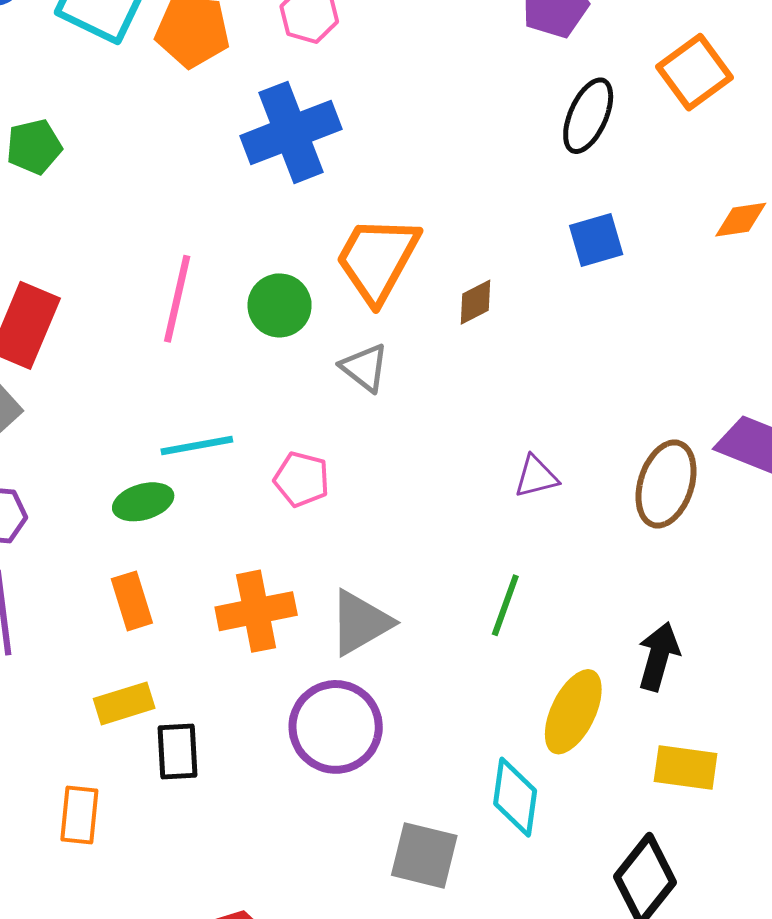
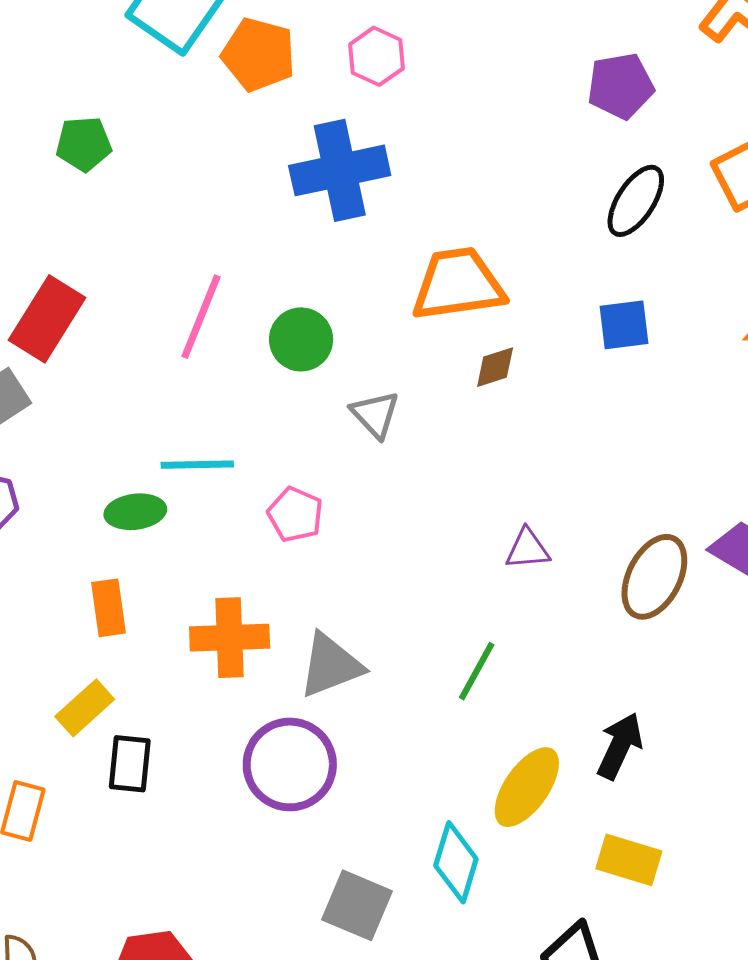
orange trapezoid: (377, 259) -> (458, 284), moved, turned 44
yellow rectangle: (124, 703) -> (85, 708), turned -34

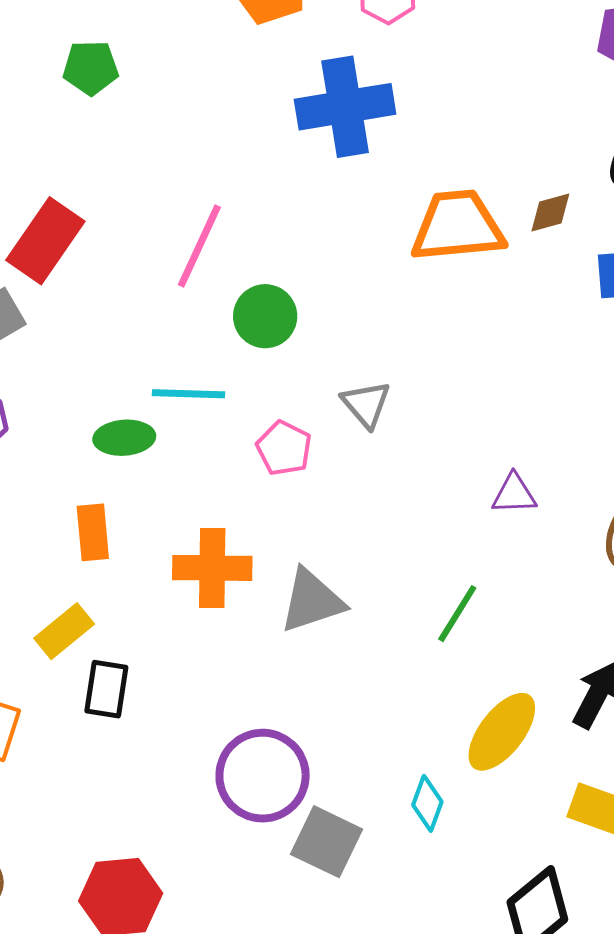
green circle: (301, 339) -> (265, 316), moved
brown diamond: (495, 367) -> (550, 213), moved
gray triangle: (375, 414) -> (366, 404), moved
purple circle: (290, 764) -> (263, 776), moved
cyan diamond: (456, 862) -> (427, 803), size x0.7

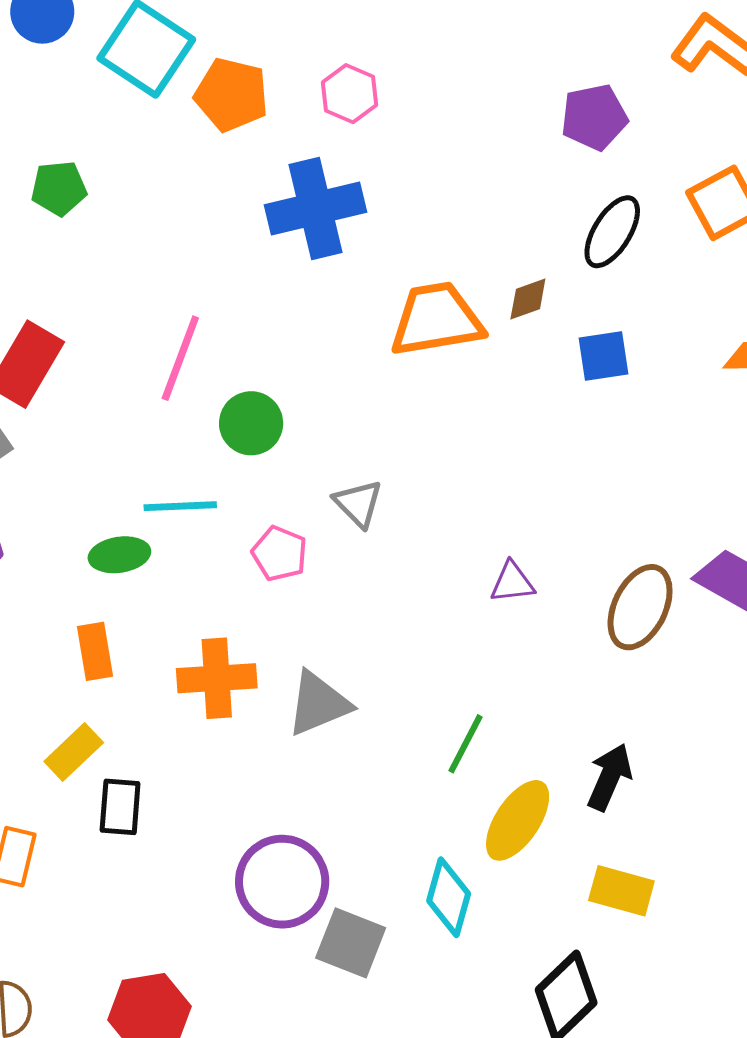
green line: (457, 614) -> (466, 744), moved
cyan diamond: (427, 803) -> (449, 897), size x1.4

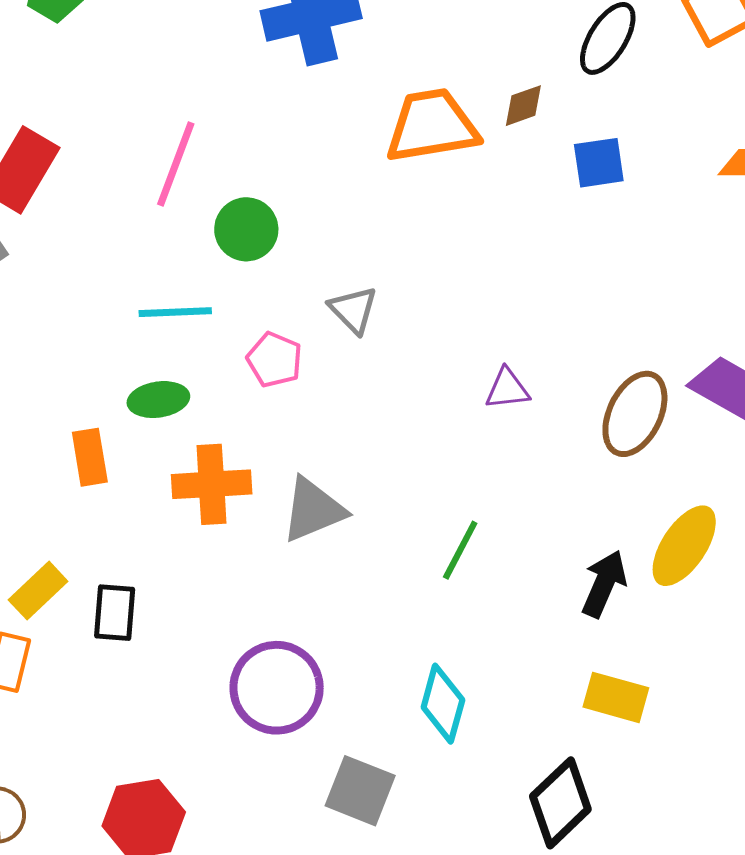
green ellipse: (119, 555) -> (158, 400), moved
yellow rectangle: (74, 752) -> (38, 591), moved
yellow ellipse: (518, 820) -> (684, 546), moved
gray square: (351, 943) -> (360, 791), moved

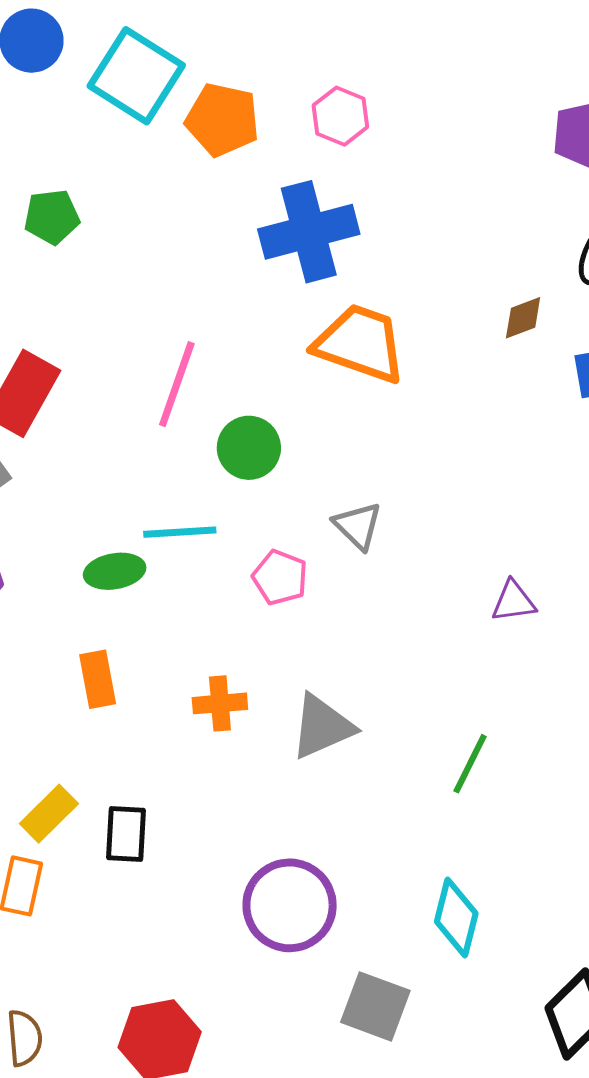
orange trapezoid: (432, 126) -> (360, 343), moved, turned 30
green ellipse: (158, 400) -> (115, 571), moved
orange cross: (212, 484) -> (220, 703), size x0.7

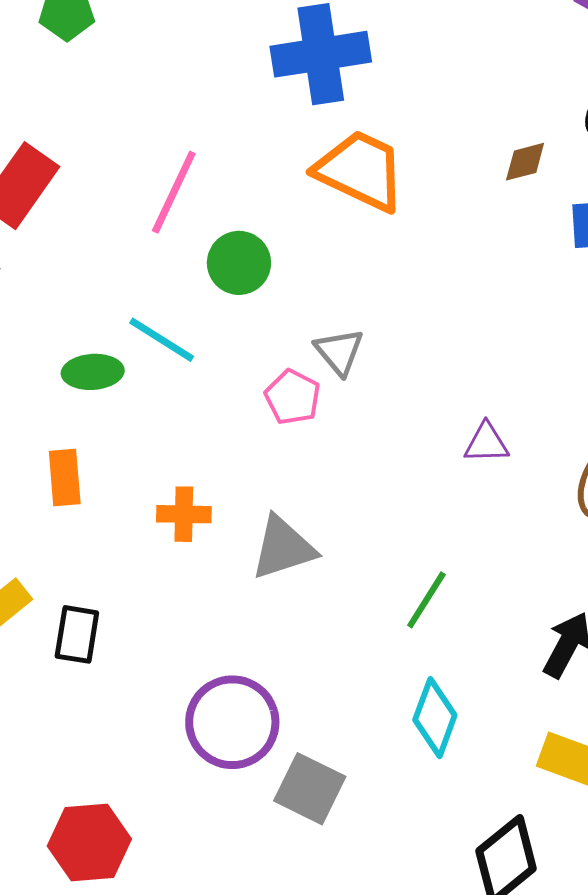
cyan line: (180, 532) -> (162, 340), turned 30
pink pentagon: (280, 577) -> (293, 397), moved
cyan diamond: (456, 918) -> (435, 718), moved
gray square: (375, 1006) -> (310, 789), moved

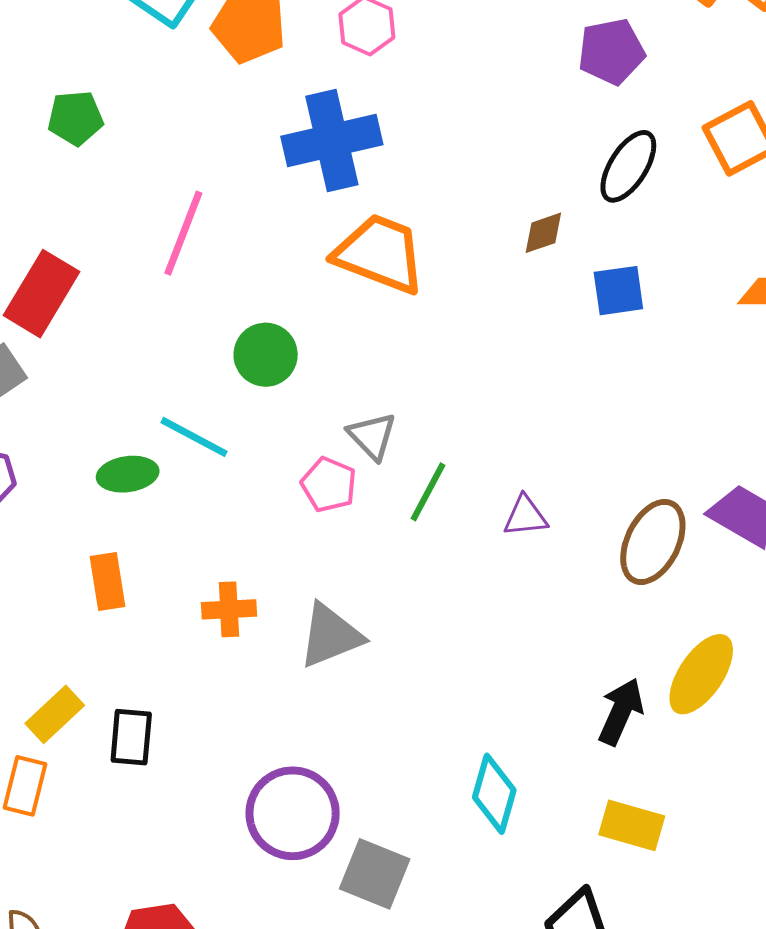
pink line: (174, 192) -> (183, 233), moved
green line: (426, 600) -> (428, 492), moved

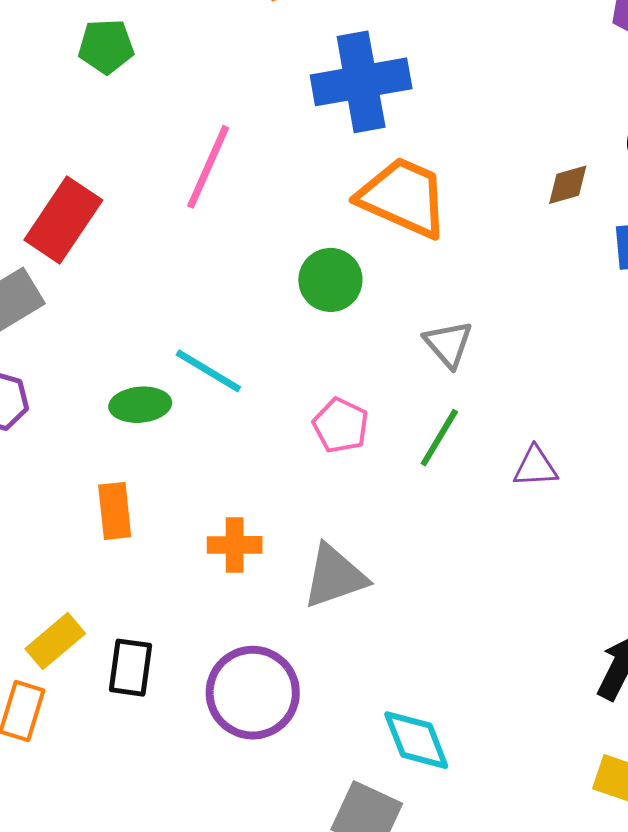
green circle: (266, 355) -> (330, 280), moved
gray triangle: (372, 436) -> (448, 344), moved
cyan diamond: (494, 794) -> (416, 740), moved, turned -40
purple circle: (293, 813) -> (253, 693), moved

